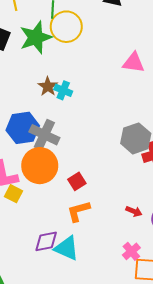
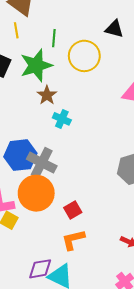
yellow circle: (66, 27) -> (84, 56), moved
brown star: (48, 86) -> (47, 95), moved

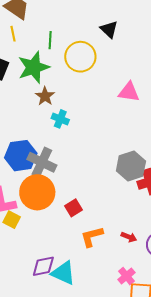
black triangle: (114, 29) -> (109, 29), turned 30
orange L-shape: (73, 240) -> (92, 237), moved

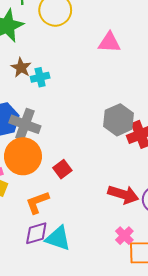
brown star: (45, 96) -> (21, 68), moved
cyan cross: (60, 119) -> (40, 77), turned -30
orange L-shape: (92, 237) -> (37, 202), moved
red arrow: (129, 237) -> (123, 194), size x1.8

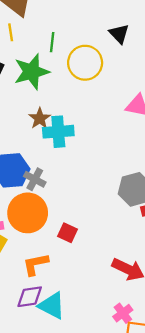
cyan cross: (40, 77) -> (58, 132), size x1.5
gray cross: (25, 124) -> (35, 179), size x0.7
red square: (62, 169) -> (67, 233), turned -36

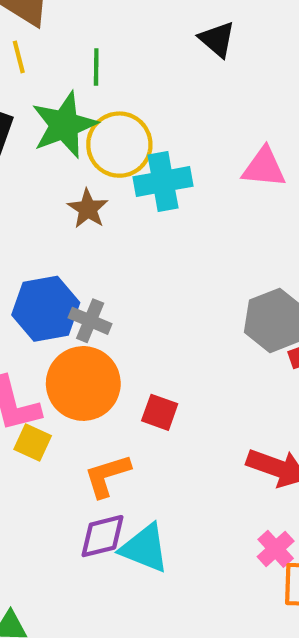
yellow circle: (85, 63) -> (119, 145), moved
cyan cross: (58, 132) -> (163, 182), moved

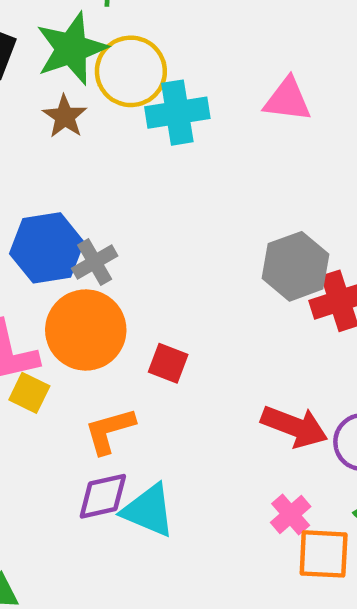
brown star: (88, 209) -> (65, 116), moved
gray cross: (90, 321) -> (95, 262), turned 36

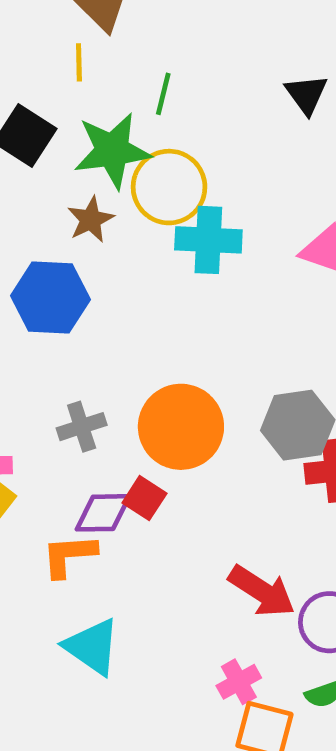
blue hexagon: (47, 248) -> (50, 298), moved
gray cross: (95, 262) -> (82, 427), moved
orange circle: (86, 330) -> (181, 427), moved
purple diamond: (103, 496) -> (103, 513), moved

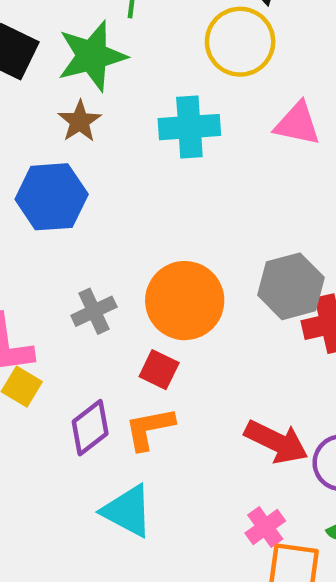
yellow circle: (169, 187) -> (240, 42), moved
purple diamond: (103, 513) -> (90, 428), moved, turned -30
orange L-shape: (69, 555) -> (149, 429), moved

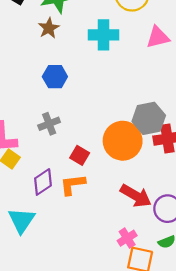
pink triangle: (297, 124) -> (158, 37), turned -30
blue hexagon: (52, 197) -> (55, 77), moved, size x0.7
orange circle: (185, 301) -> (123, 141), moved
cyan triangle: (127, 511) -> (21, 220), moved, turned 32

